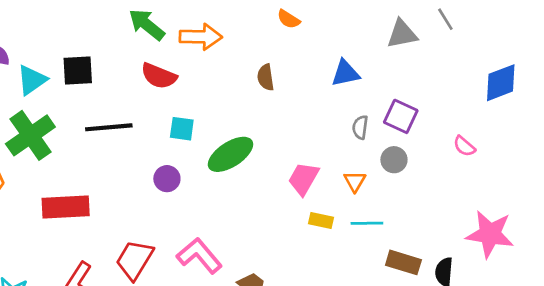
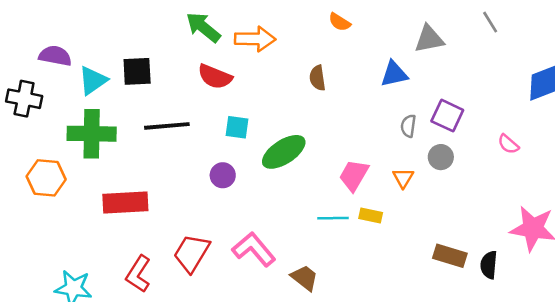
gray triangle: (402, 34) -> (429, 39), moved
green cross: (30, 135) -> (92, 134), turned 36
cyan line: (367, 223) -> (333, 218), moved

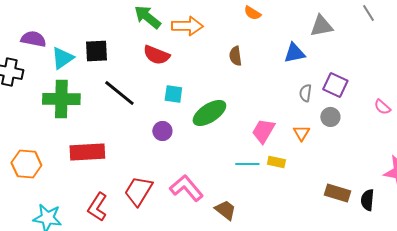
black line: (167, 126) -> (119, 93), turned 44
orange hexagon: (46, 178) -> (26, 164), moved

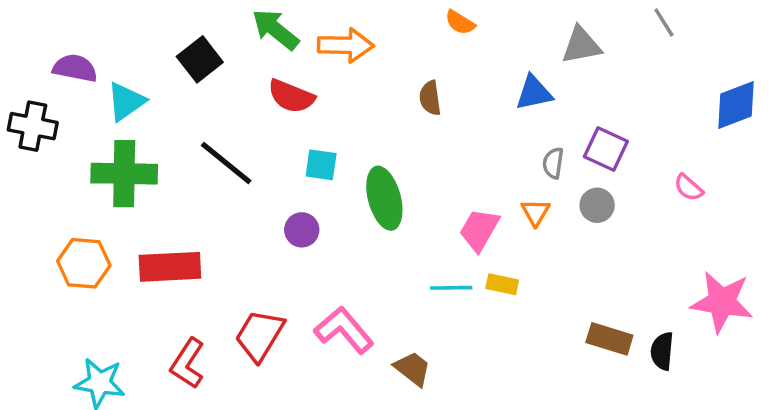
black square: (96, 51) -> (200, 59), moved, turned -35
green ellipse: (209, 113) -> (384, 198), turned -72
orange triangle: (301, 133) -> (536, 212), moved
orange hexagon: (26, 164) -> (84, 263), moved

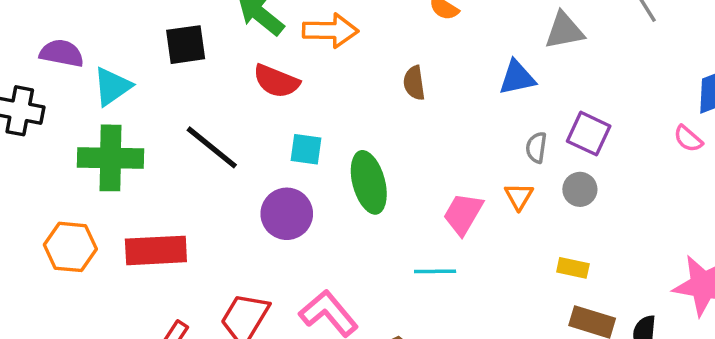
black square: (200, 59) -> (186, 45), turned 30
pink semicircle: (688, 188) -> (688, 139), moved
purple circle: (302, 230) -> (287, 214), size x1.5
yellow rectangle: (502, 284) -> (573, 268), moved

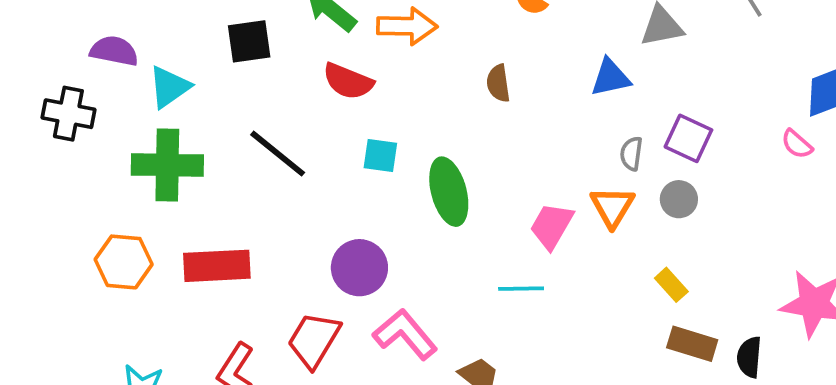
orange triangle: (519, 196) -> (612, 207), size x1.4
purple circle: (287, 214) -> (359, 268), moved
yellow rectangle: (573, 268) -> (671, 285), turned 36

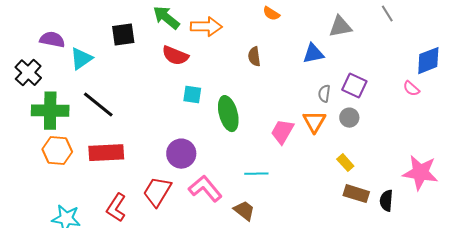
black cross: (68, 114) -> (28, 73), turned 32
black line: (278, 154) -> (98, 105), moved
green cross: (167, 165) -> (50, 111), moved
cyan line: (521, 289) -> (256, 174), moved

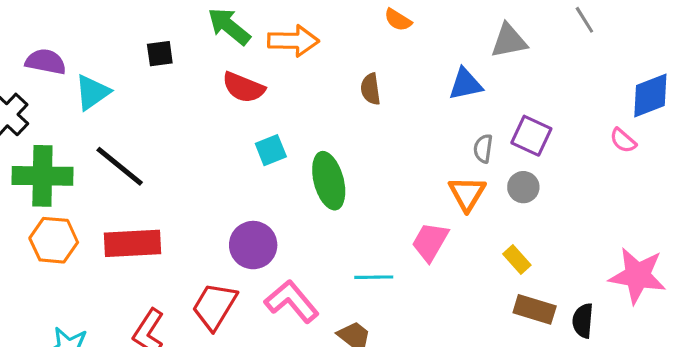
black square: (123, 35) -> (160, 54), size x0.7
cyan square: (192, 95) -> (271, 150), turned -30
pink trapezoid: (282, 132) -> (430, 242), moved

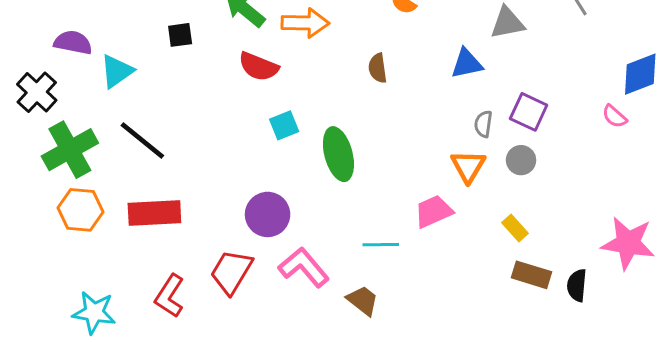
green cross: (42, 176) -> (70, 150), turned -30
pink trapezoid: (430, 242) -> (434, 211), turned 36

